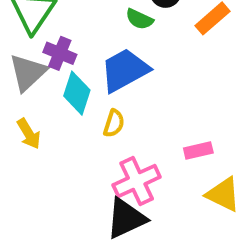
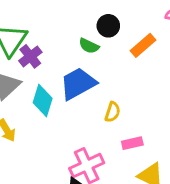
purple cross: (60, 53) -> (30, 56), moved, turned 30
yellow semicircle: (114, 123) -> (112, 112), moved

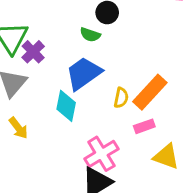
orange rectangle: (143, 45) -> (150, 92), moved, size x1.4
cyan diamond: (43, 100) -> (66, 106), moved

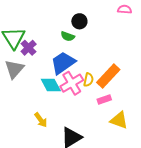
cyan diamond: (66, 106) -> (51, 85), turned -40
yellow arrow: (18, 128) -> (41, 120), moved
pink cross: (101, 154) -> (72, 83), moved

